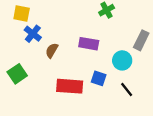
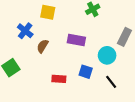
yellow square: (22, 14) -> (48, 12), moved
red rectangle: (70, 86) -> (59, 79), size x0.6

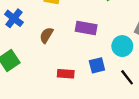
blue cross: (25, 31) -> (14, 18), moved
blue square: (86, 72) -> (97, 65), turned -32

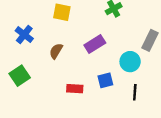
purple rectangle: (86, 28) -> (95, 44), turned -42
black line: (127, 77) -> (135, 92), turned 42

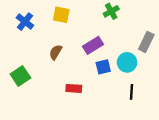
blue cross: (24, 35) -> (25, 22), moved
blue square: (105, 80) -> (103, 67), moved

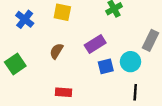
green square: (20, 76) -> (15, 64), moved
red rectangle: (74, 88) -> (63, 92), moved

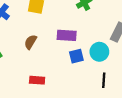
purple rectangle: (95, 44) -> (67, 35), turned 36

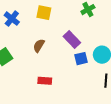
purple rectangle: (67, 35) -> (72, 40), turned 42

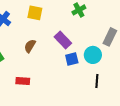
red rectangle: (45, 81) -> (23, 81), moved

